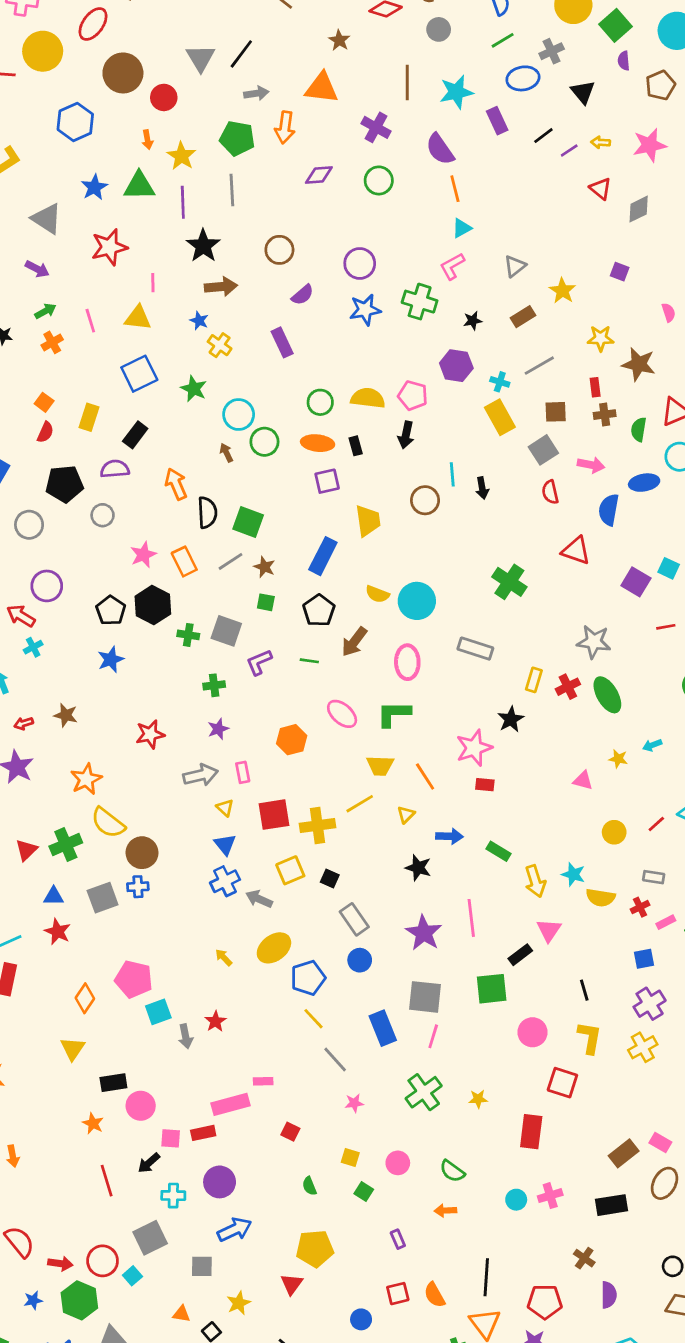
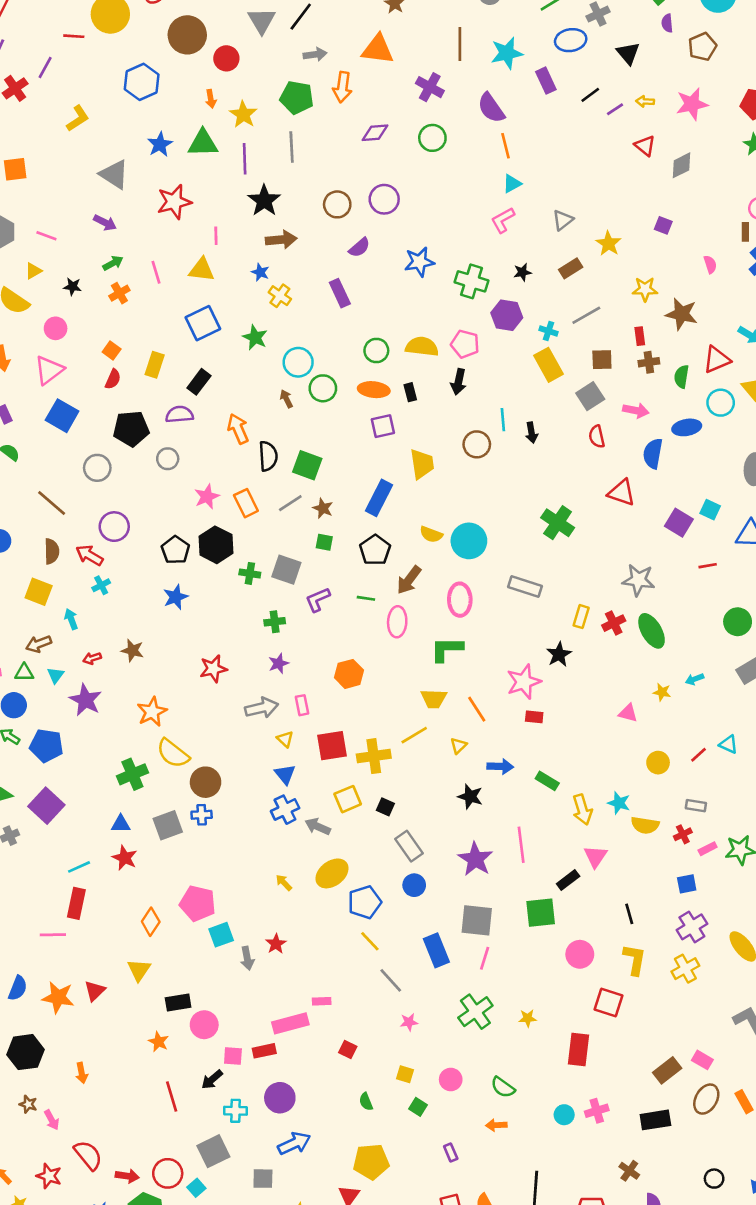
purple circle: (360, 263) -> (384, 199), moved
green cross: (420, 302) -> (472, 281), moved
pink ellipse: (342, 714) -> (397, 622), moved, turned 52
red triangle: (26, 850) -> (95, 991), moved

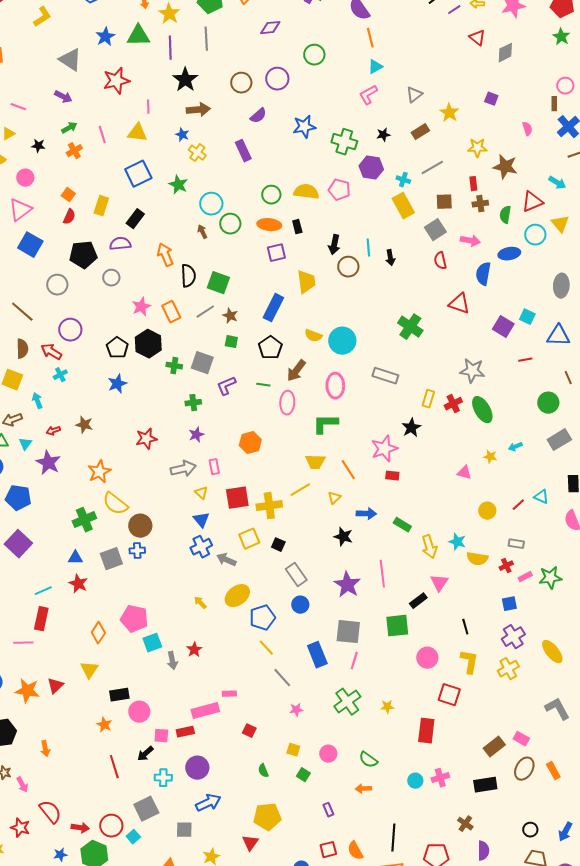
green circle: (432, 138) -> (314, 55), moved
black arrow: (459, 382) -> (334, 245), moved

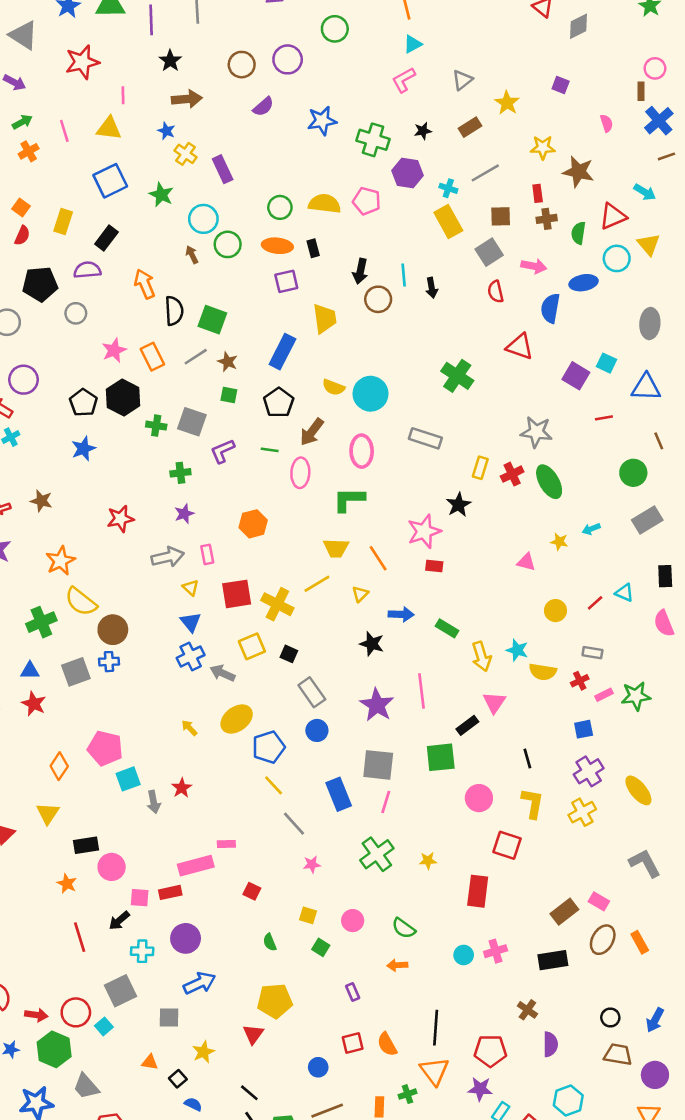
black star: (185, 80) -> (170, 61), size x0.7
purple rectangle: (243, 151) -> (223, 169), moved
yellow cross: (269, 506) -> (277, 604), turned 35

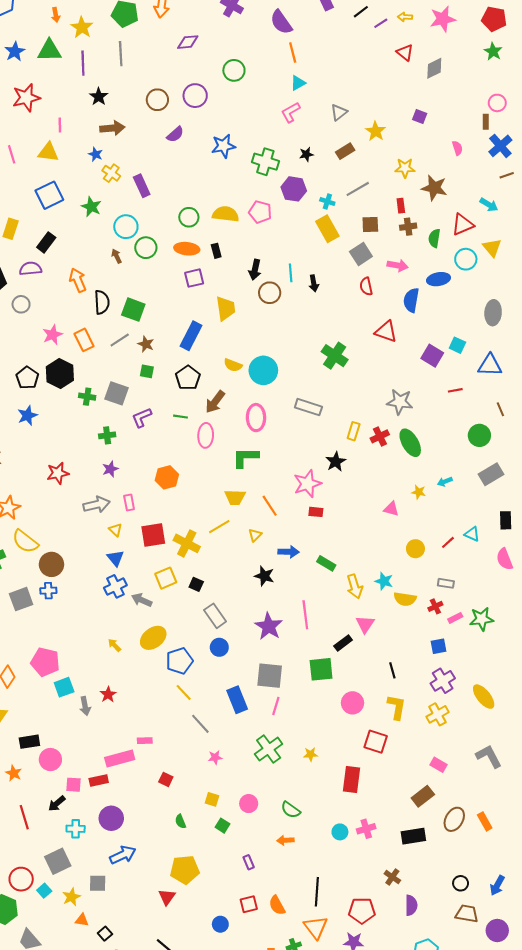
pink rectangle: (599, 901) -> (439, 765), moved
yellow star: (203, 1052) -> (71, 897), moved

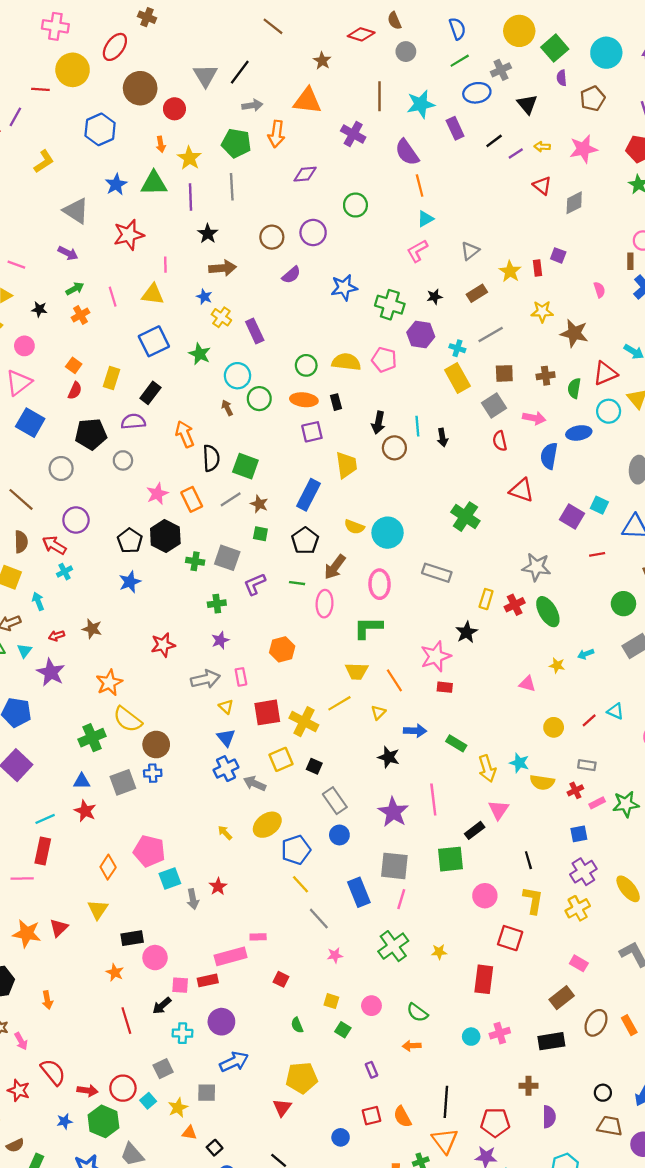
red rectangle: (401, 206) -> (538, 268), moved
gray square: (58, 861) -> (163, 1069), size x0.7
brown cross: (392, 877) -> (528, 1086), turned -35

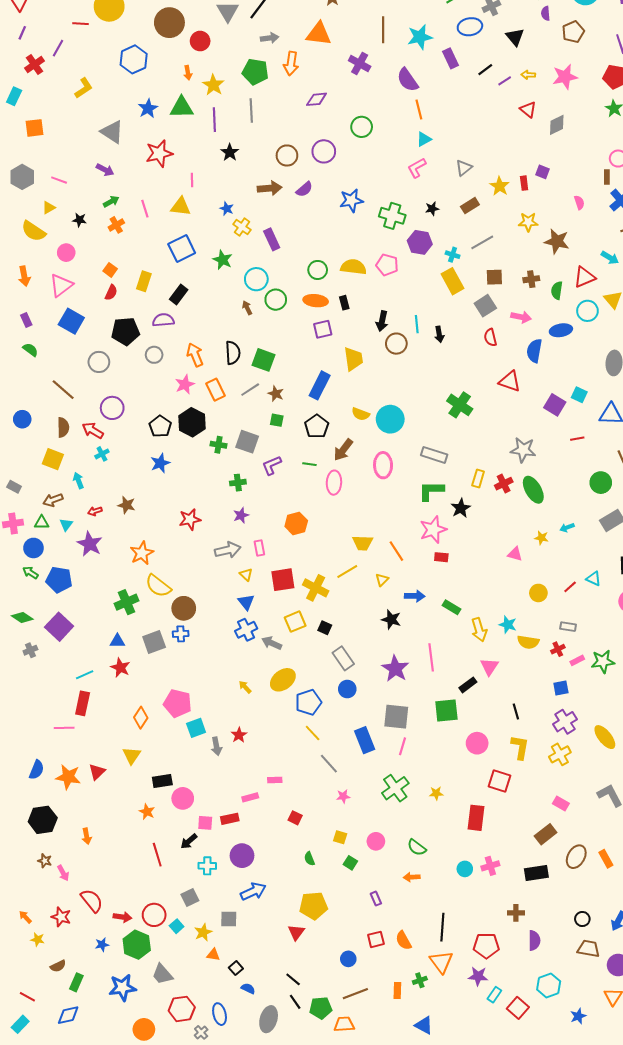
brown arrow: (223, 268) -> (270, 188), moved
orange arrow: (185, 434) -> (195, 355), moved
green L-shape: (368, 628) -> (431, 491), moved
pink rectangle: (231, 956) -> (250, 797), size x0.6

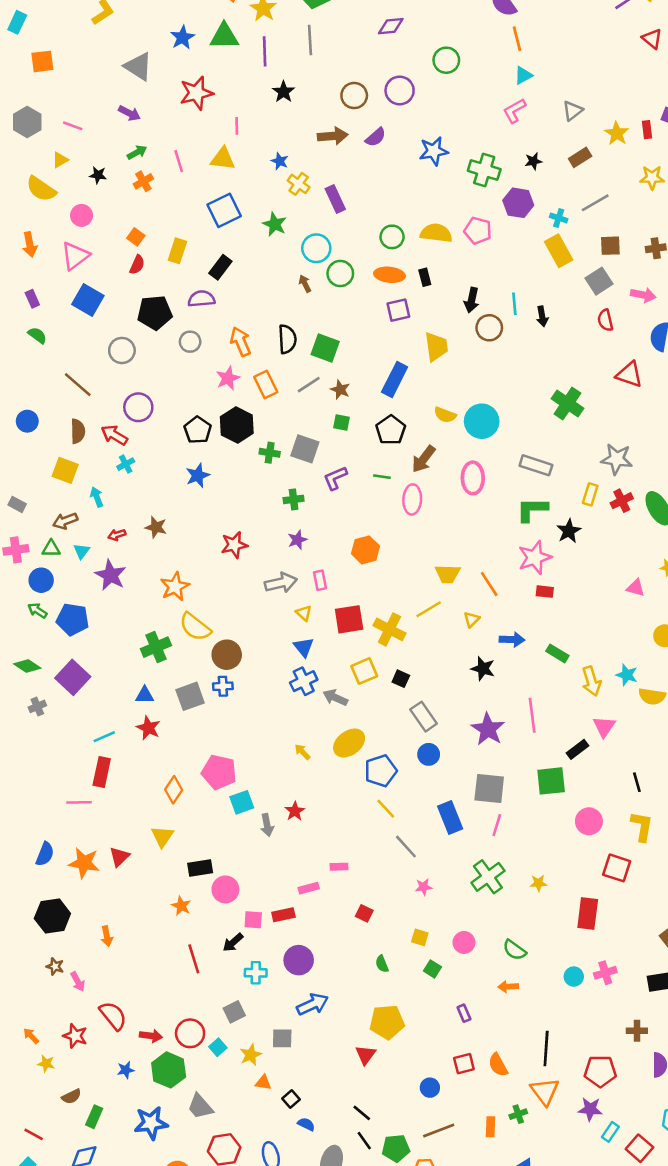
gray star: (523, 450) -> (617, 459), moved

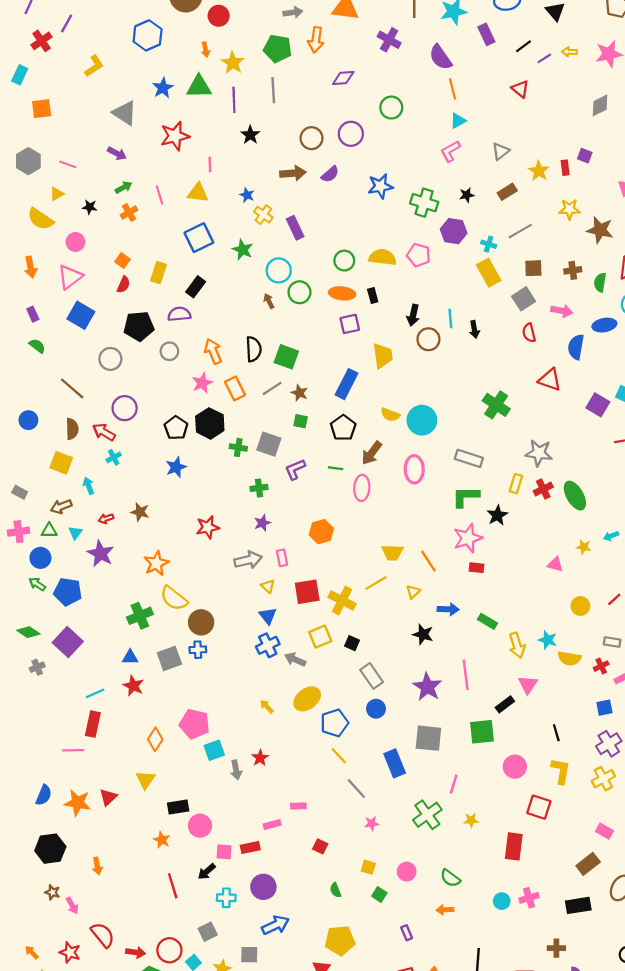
red triangle: (652, 39) -> (520, 89), moved
pink line: (497, 825) -> (454, 784), moved

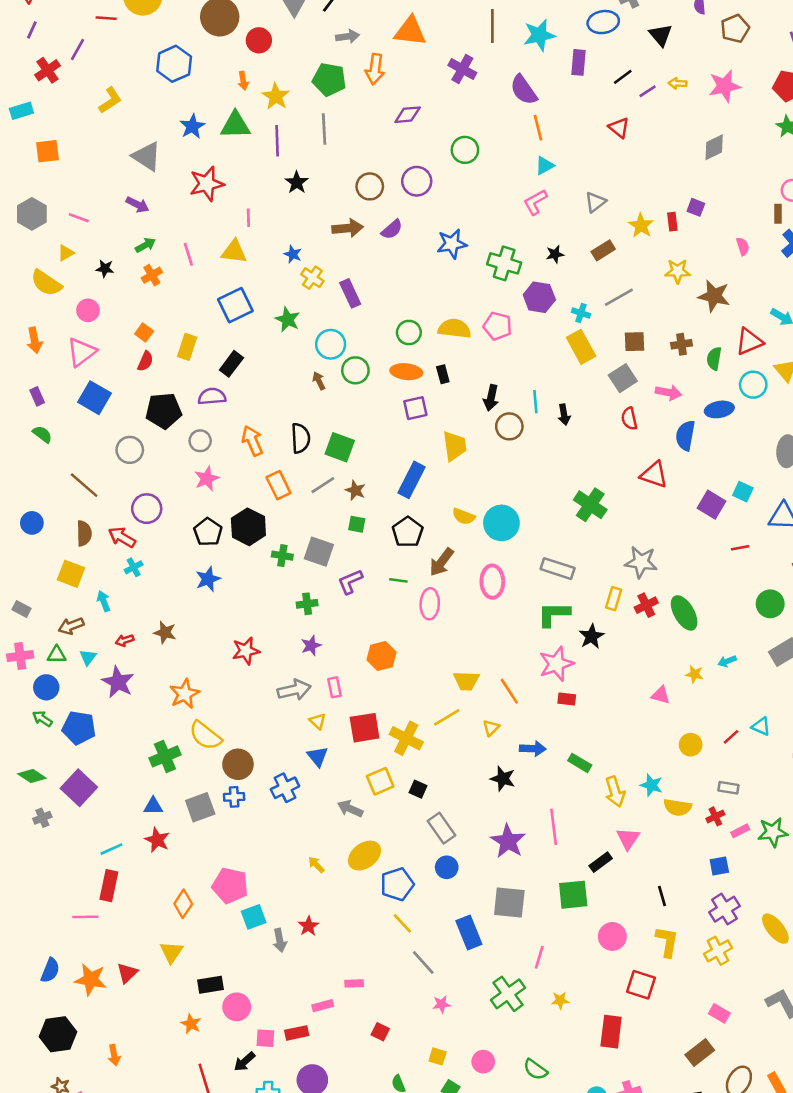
purple rectangle: (486, 34) -> (578, 62), turned 30
cyan rectangle: (20, 75) -> (21, 111), turned 48
pink star: (202, 383) -> (207, 479), moved
blue cross: (268, 645) -> (285, 788), moved

